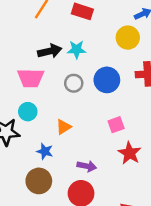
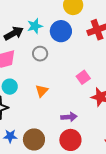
blue circle: (107, 80) -> (61, 31), moved
blue star: (45, 151) -> (10, 136), moved

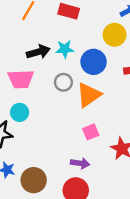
pink square: (83, 77) -> (91, 132), moved
orange triangle: (42, 91) -> (89, 95), moved, size x1.6

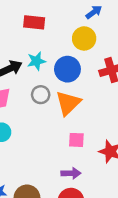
pink square: (91, 132) -> (76, 140), turned 35

